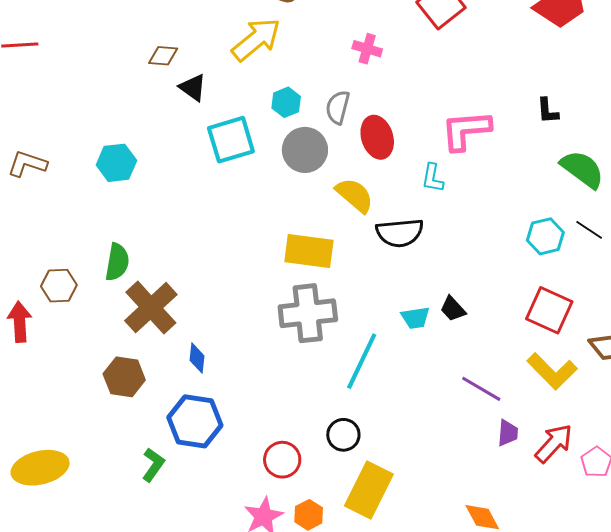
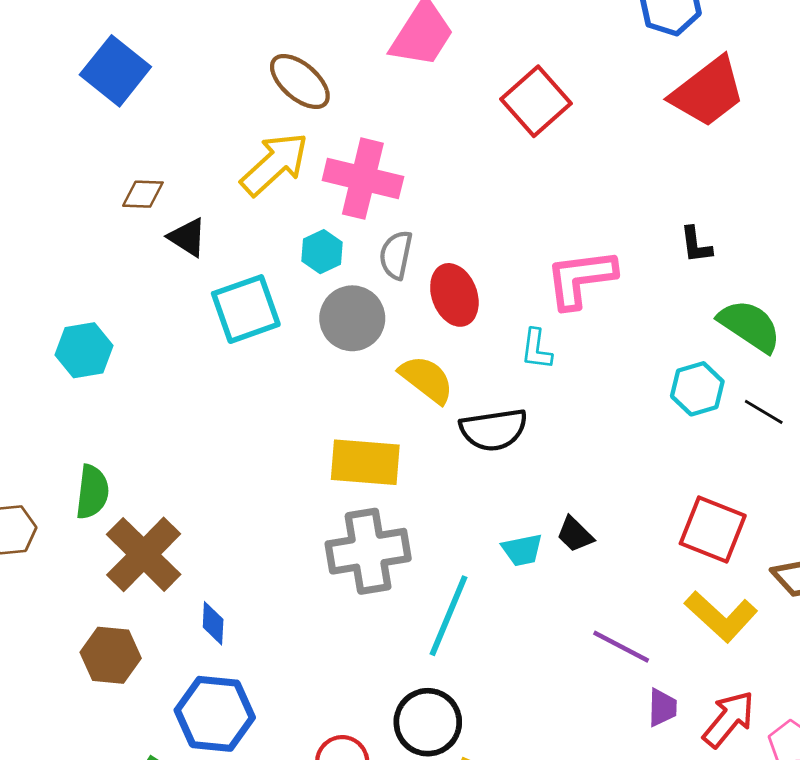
pink cross: (367, 49) -> (363, 179), moved, size x1.8
cyan hexagon: (545, 236) -> (697, 389), moved
black circle: (343, 435) -> (428, 722), size x1.4

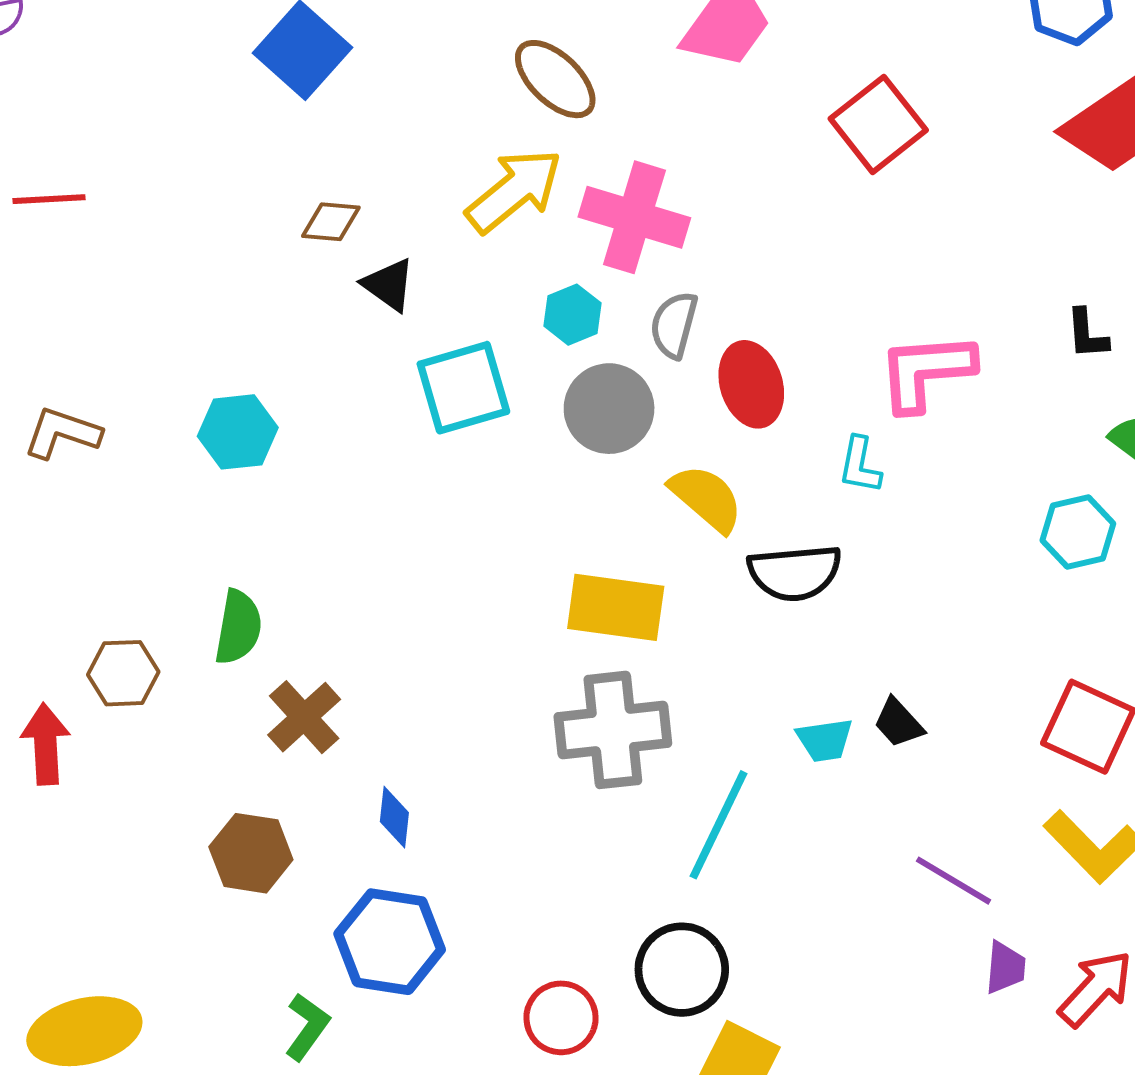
brown cross: (144, 554) -> (304, 717), size x0.7

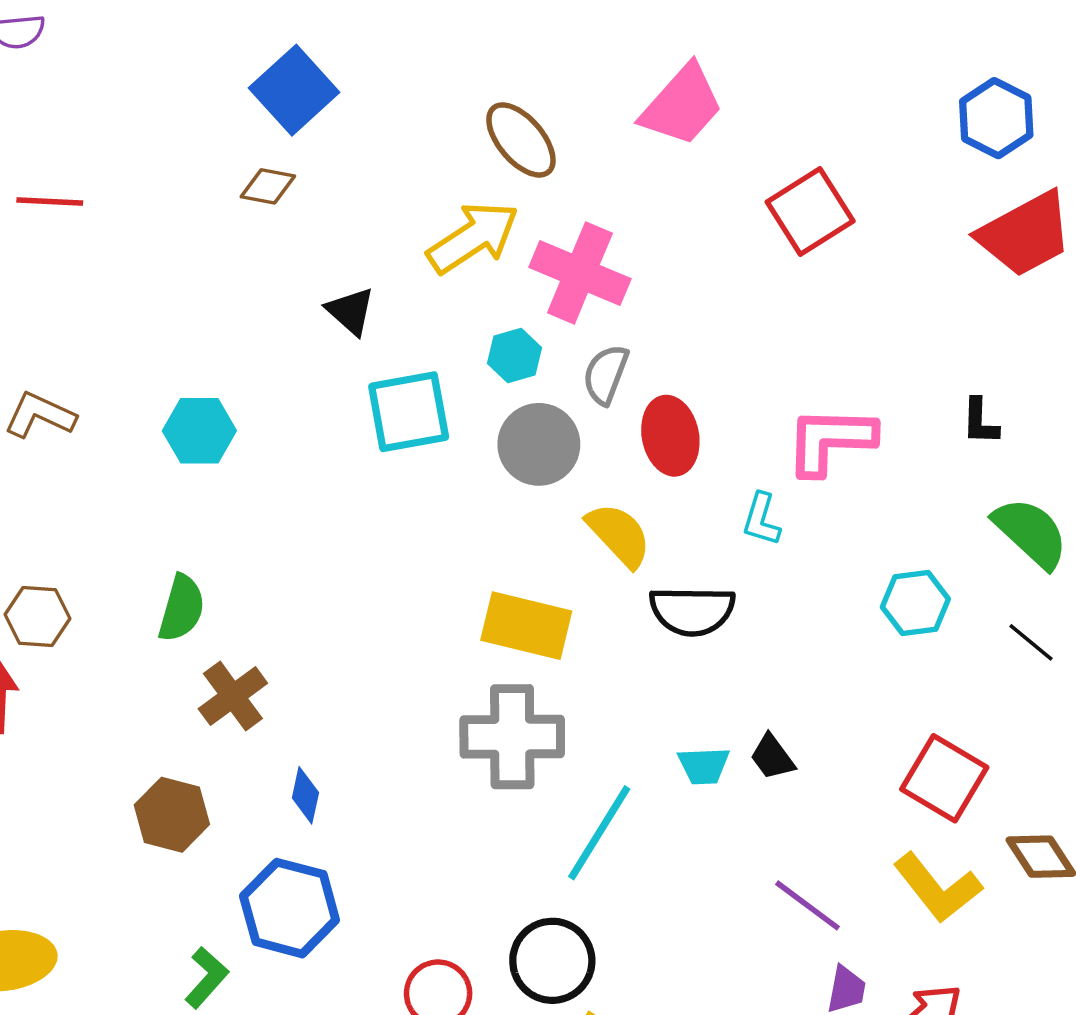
brown diamond: (331, 222) -> (268, 186), moved
cyan hexagon: (1078, 532) -> (915, 603), moved
brown hexagon: (123, 673) -> (37, 616), moved

